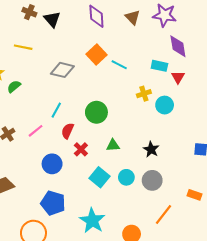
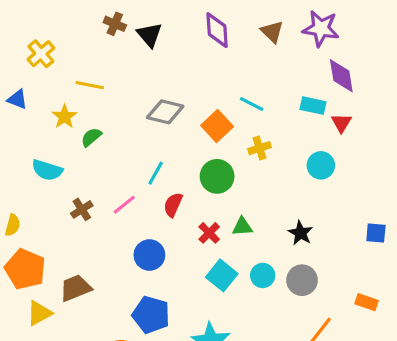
yellow line: (23, 47) -> (90, 85), moved
orange square: (96, 54) -> (217, 126), moved
yellow cross: (144, 94) -> (260, 148), moved
red cross: (81, 149) -> (209, 233), moved

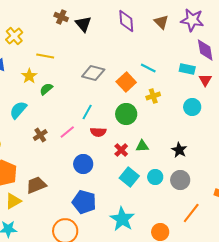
cyan semicircle: (47, 170) -> (18, 110), turned 114
red semicircle: (173, 205) -> (98, 132), turned -112

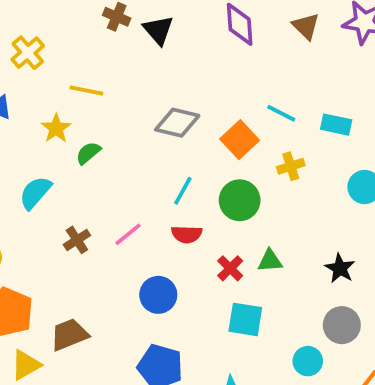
cyan rectangle: (187, 69) -> (336, 125), moved
cyan line: (87, 112) -> (183, 191), moved
cyan square: (129, 177) -> (245, 319), turned -30
cyan circle: (155, 177) -> (308, 361), moved

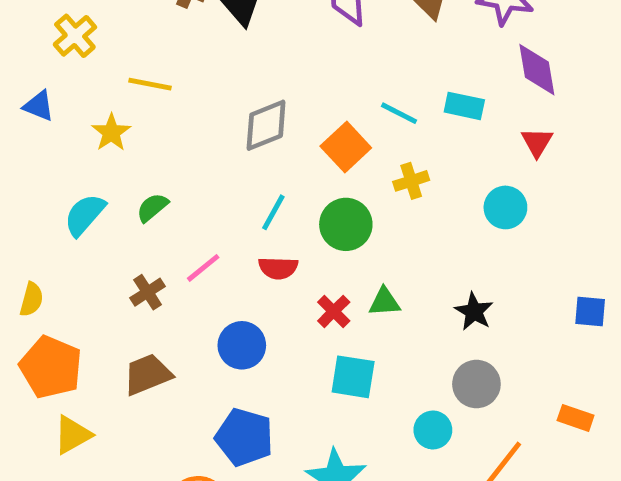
gray diamond: (177, 123) -> (266, 125), turned -36
cyan rectangle: (336, 125) -> (464, 106), moved
green semicircle: (88, 153) -> (152, 207), moved
brown cross: (77, 240) -> (148, 292), moved
brown trapezoid: (69, 335) -> (148, 374), moved

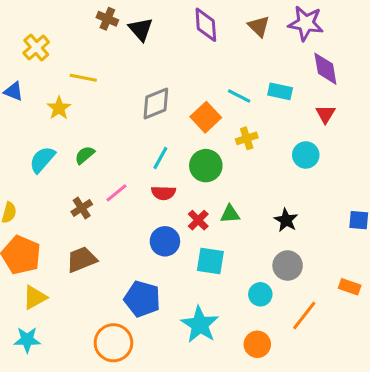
blue circle: (242, 345) -> (165, 241), moved

